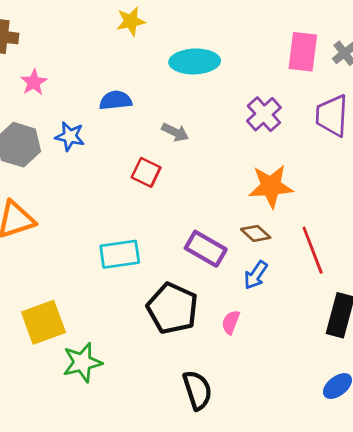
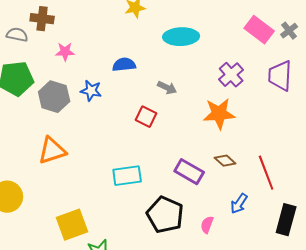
pink rectangle: (303, 52) -> (259, 30), turned -60
pink star: (34, 82) -> (65, 52), turned 30
orange star: (271, 186) -> (219, 114), moved
blue arrow: (256, 275) -> (239, 204), moved

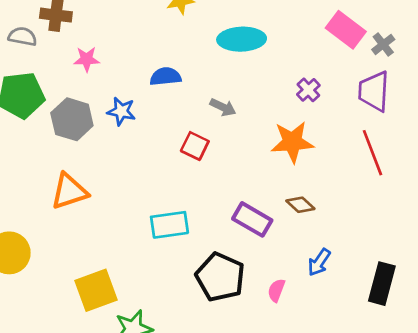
gray cross: (289, 31) -> (383, 44), moved
purple cross: (231, 75) -> (308, 90), size x0.7
red line: (266, 173) -> (373, 153), moved

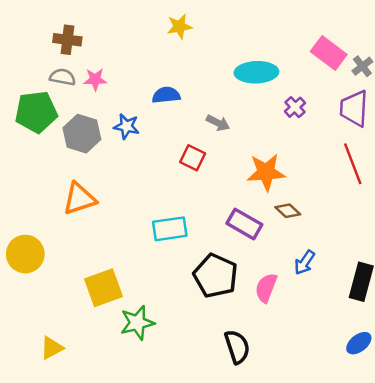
gray semicircle: (23, 36) -> (63, 77), moved
cyan ellipse: (242, 39) -> (256, 72), moved
orange star: (292, 142) -> (266, 172), moved
pink semicircle: (276, 290) -> (266, 288), size x1.4

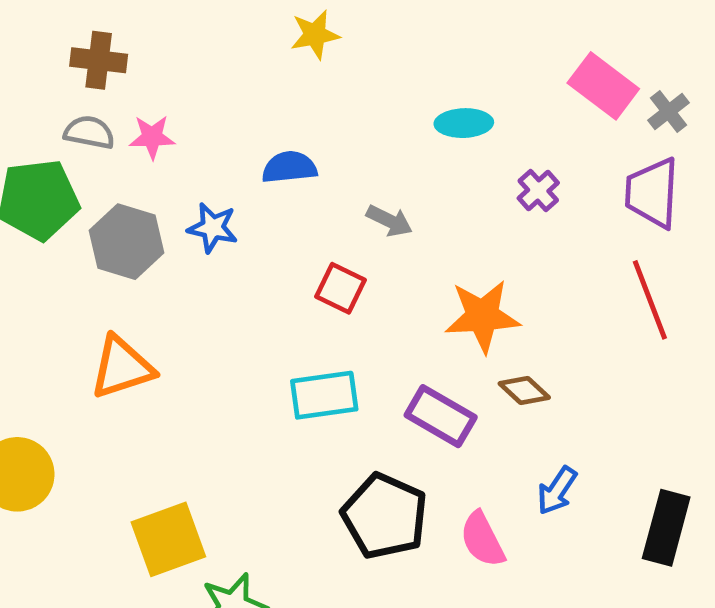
cyan ellipse: (256, 72) -> (464, 123), size x0.7
cyan rectangle: (170, 229) -> (324, 395), moved
pink semicircle: (266, 288) -> (482, 539), turned -48

